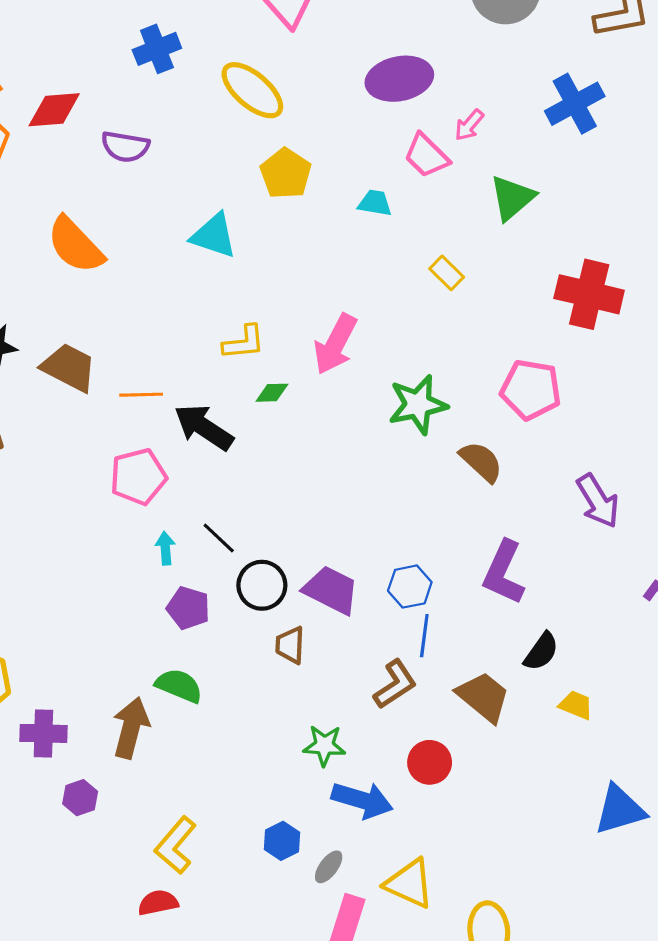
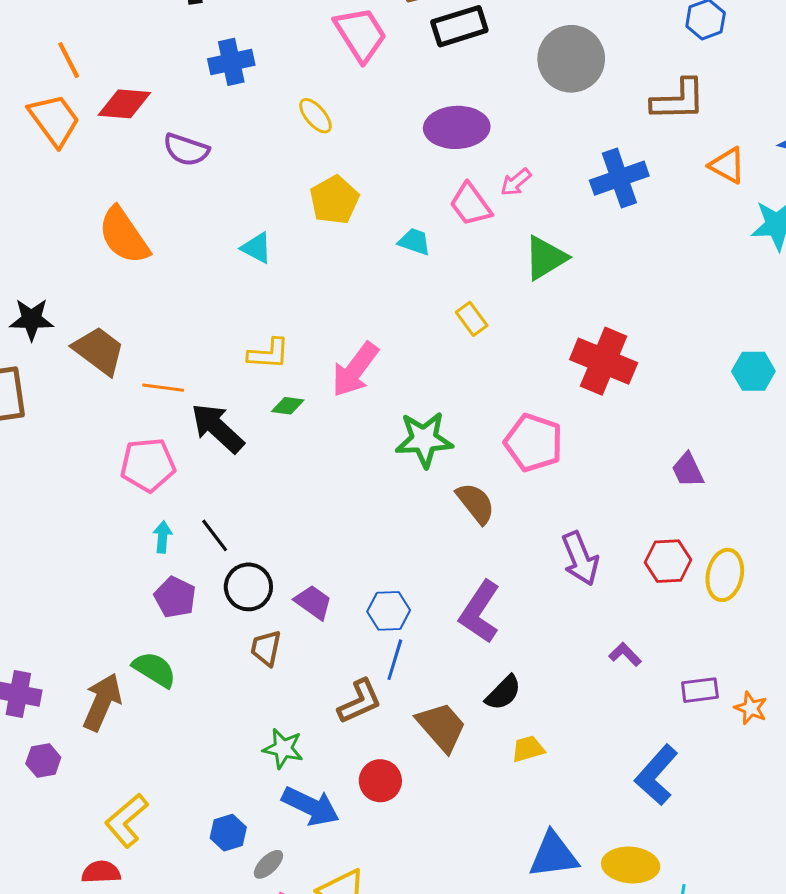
yellow ellipse: (252, 90) -> (315, 116), size x0.6
cyan triangle: (214, 236) -> (257, 248), size x0.7
purple trapezoid: (331, 590) -> (313, 602), size x0.7
yellow trapezoid: (576, 705) -> (528, 749), turned -48

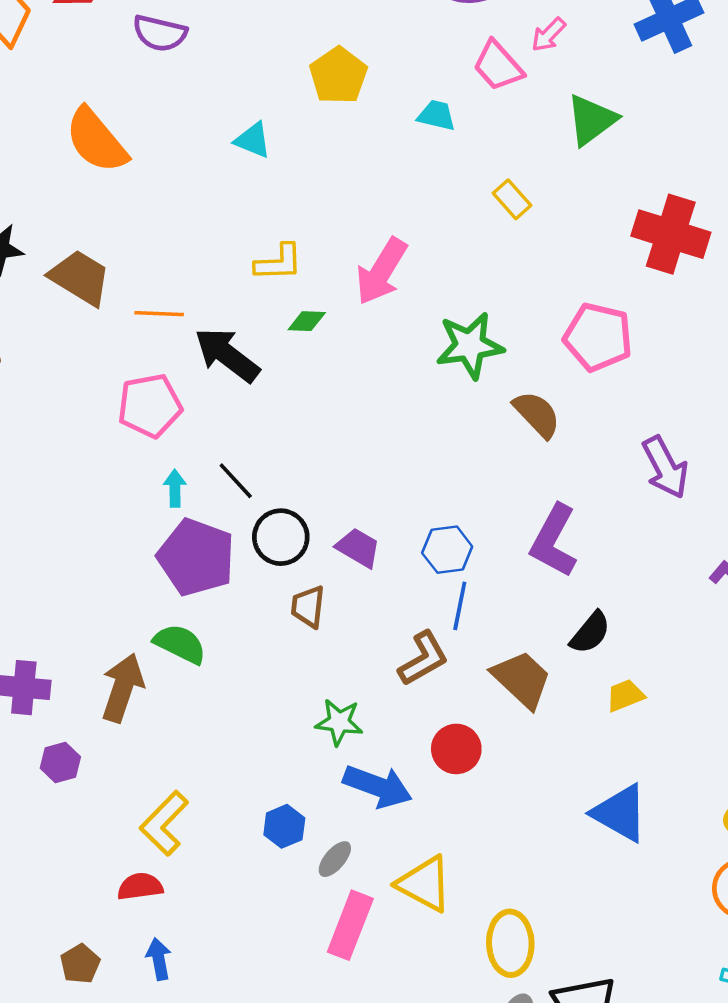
purple pentagon: (175, 597) -> (196, 557), size x1.6
blue triangle: (553, 855) -> (620, 813), moved, turned 42

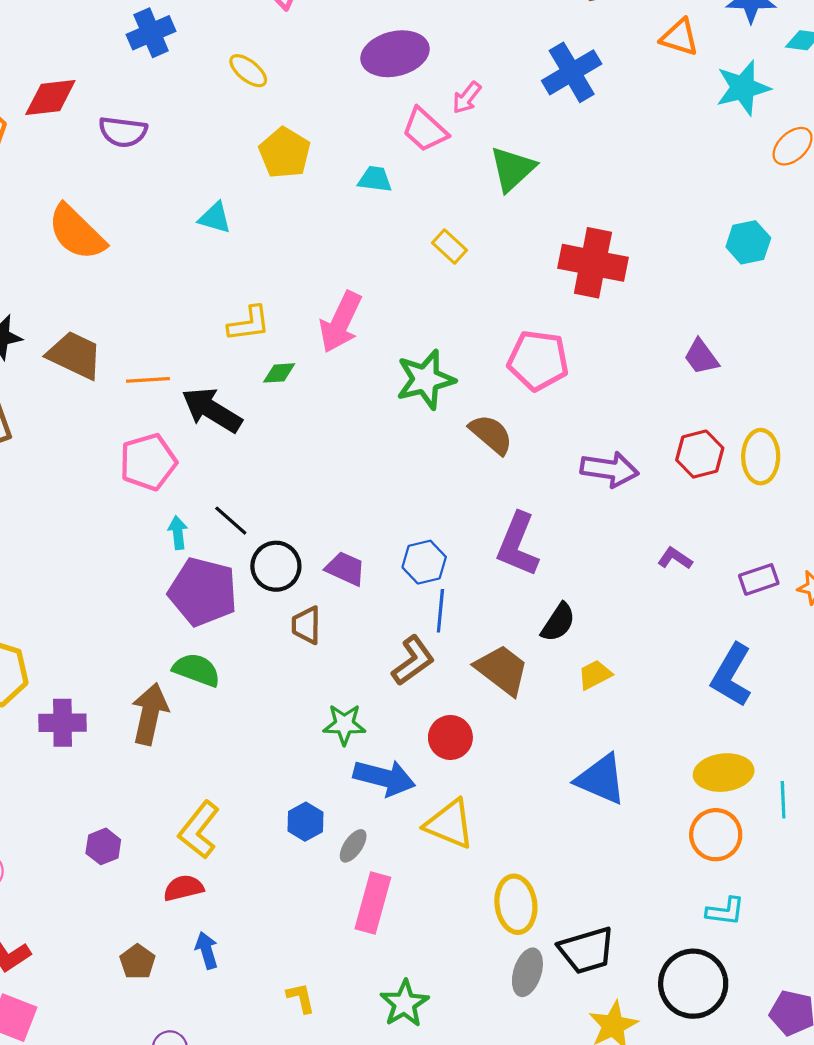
purple arrow: (665, 467) -> (609, 469), turned -48
purple hexagon: (60, 763) -> (103, 846), moved
yellow triangle: (424, 884) -> (450, 824), moved

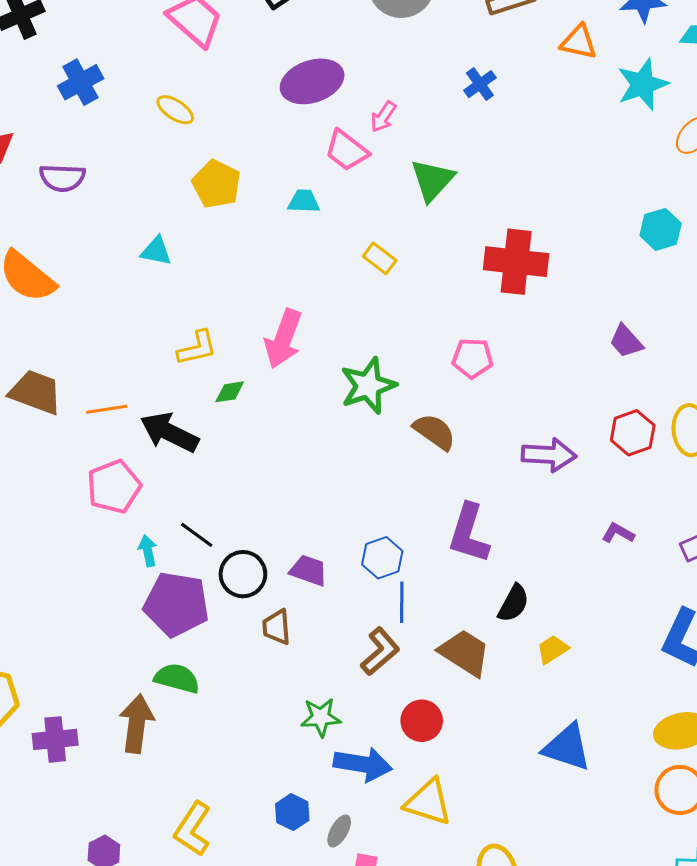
blue cross: (572, 72) -> (480, 84), size x0.6
pink pentagon: (538, 360) -> (473, 358), size x0.7

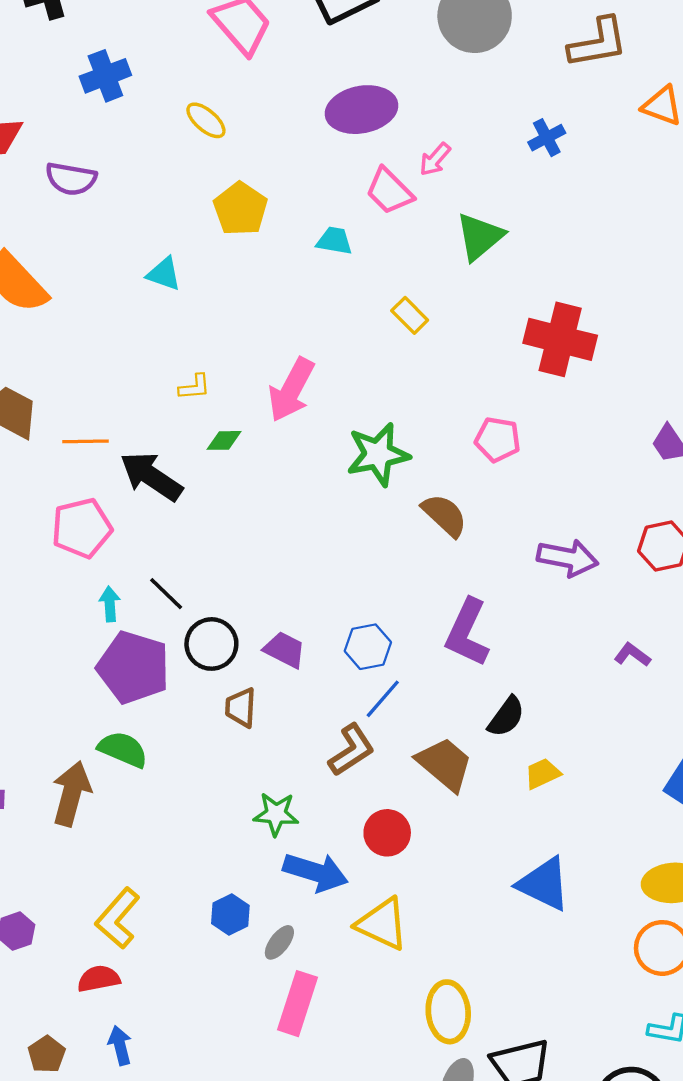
yellow L-shape: (197, 348) -> (195, 387), size x0.7
blue line: (402, 602) -> (383, 699), turned 33

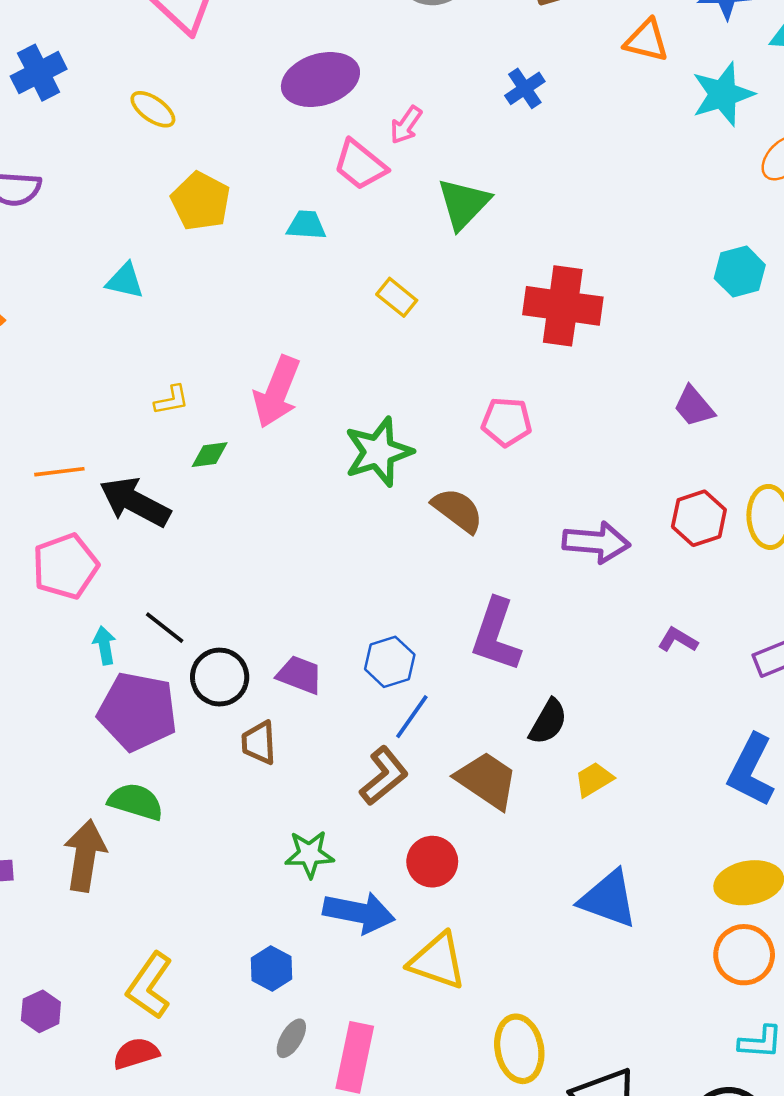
gray ellipse: (279, 942) -> (291, 1038), moved

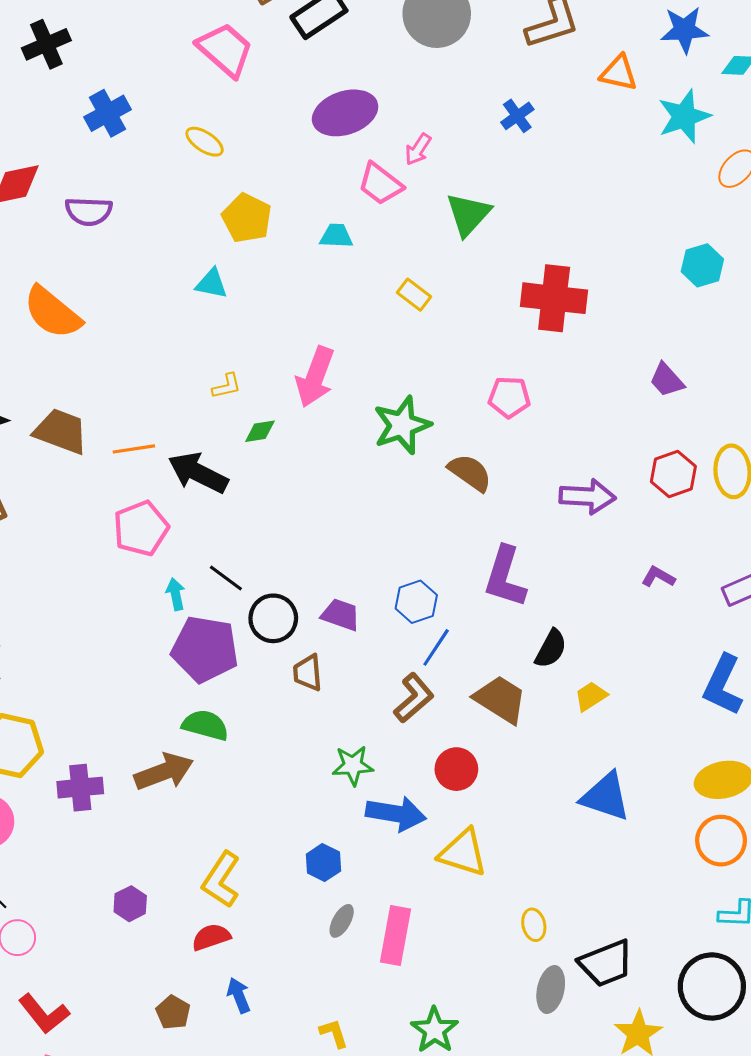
cyan triangle: (125, 281) -> (212, 284), moved
brown arrow: (85, 856) -> (164, 772), turned 62
yellow ellipse: (519, 1049) -> (534, 925), size x0.6

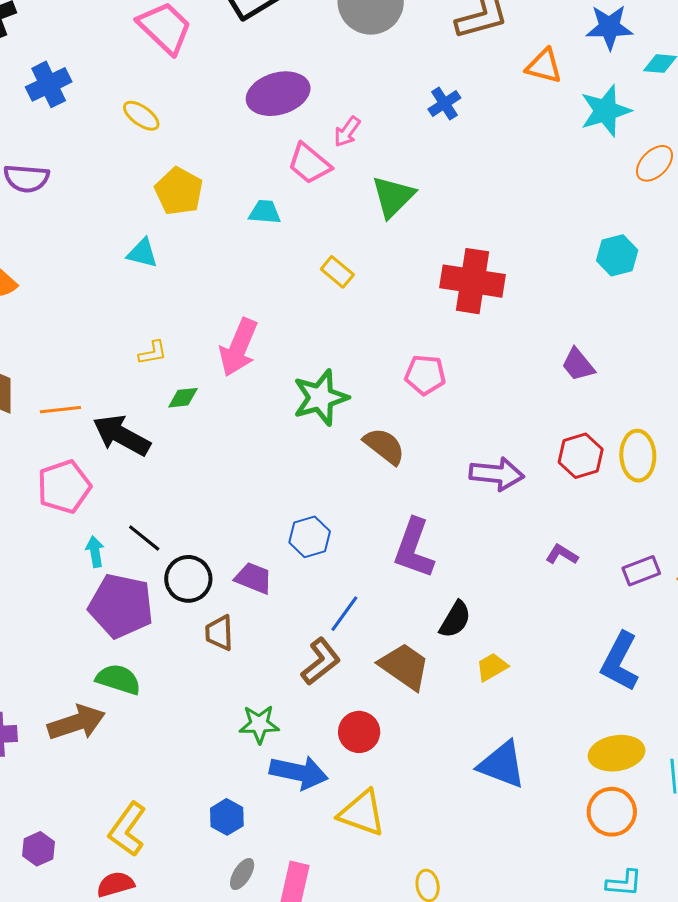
blue hexagon: (416, 602) -> (310, 537), moved

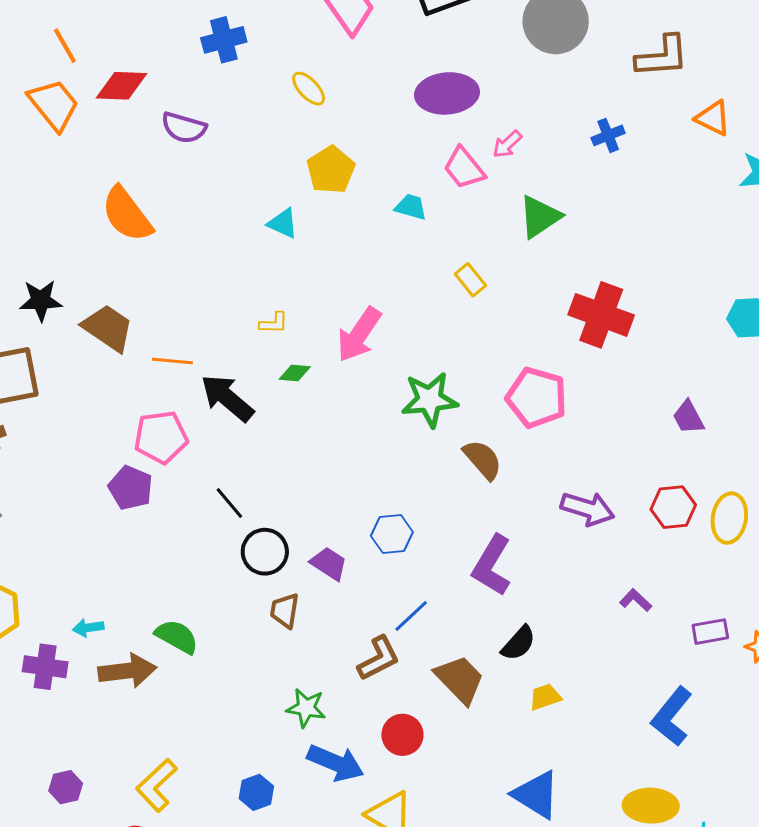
pink pentagon: (425, 375) -> (537, 398), size x1.5
cyan arrow: (95, 552) -> (88, 628), moved, turned -100
purple pentagon: (121, 606) -> (131, 488), moved, size x0.7

